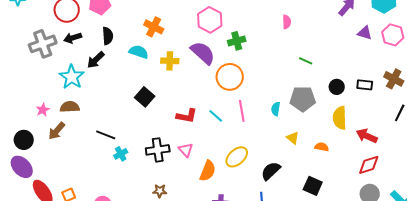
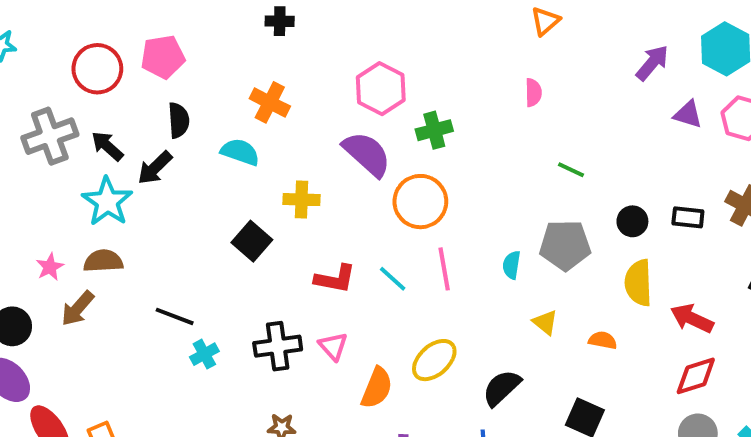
black arrow: (73, 38) -> (107, 146), moved, turned 60
yellow cross: (170, 61) -> (301, 200), moved

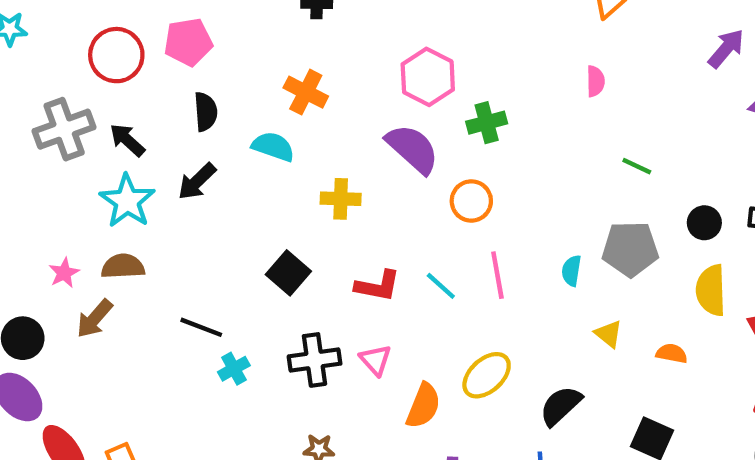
black arrow: (155, 168) -> (197, 181), moved
orange circle: (420, 202) -> (471, 201), size x0.7
black square: (252, 241) -> (288, 273), moved

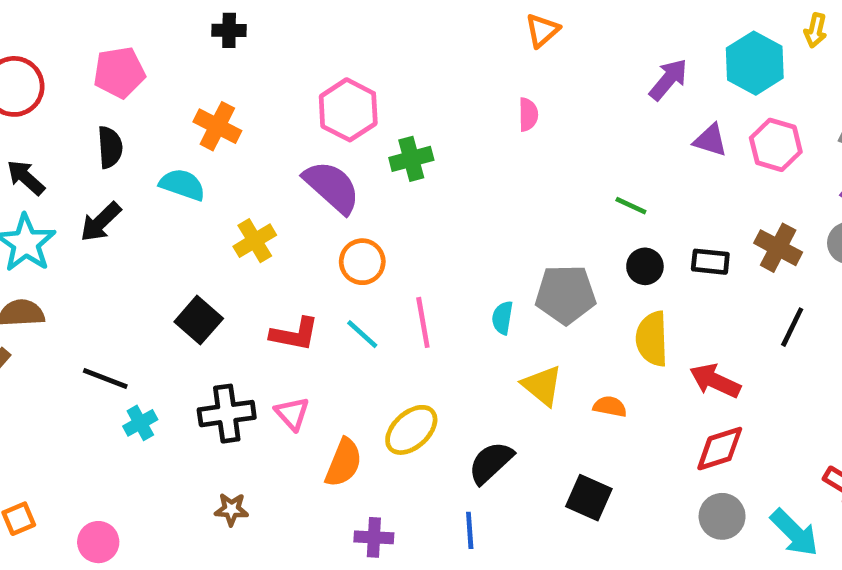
pink pentagon: (188, 42) -> (119, 72), moved
green line: (637, 166) -> (631, 206), moved
yellow cross: (341, 199) -> (255, 241), turned -33
orange circle: (471, 201) -> (362, 262), moved
yellow triangle: (609, 334) -> (542, 386), size x1.4

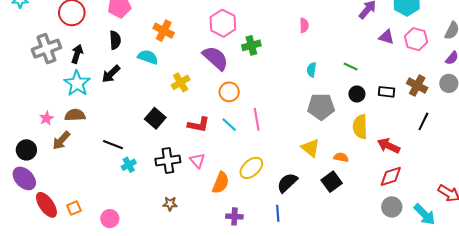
black arrow: (26, 178) -> (77, 54), turned 66
cyan semicircle: (502, 318) -> (312, 70), moved
black square: (589, 498) -> (332, 182), moved, turned 30

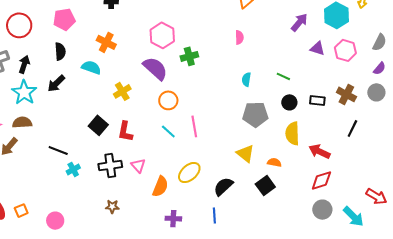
red L-shape: (199, 125) -> (125, 131), moved, turned 90

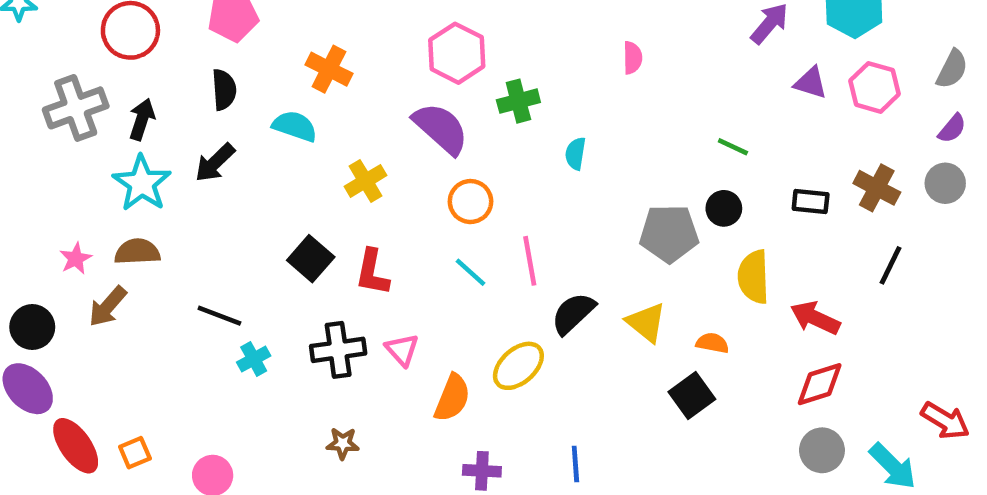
cyan semicircle: (246, 79) -> (575, 154), moved
black circle: (289, 102) -> (724, 208), moved
black semicircle: (223, 187) -> (573, 313), moved

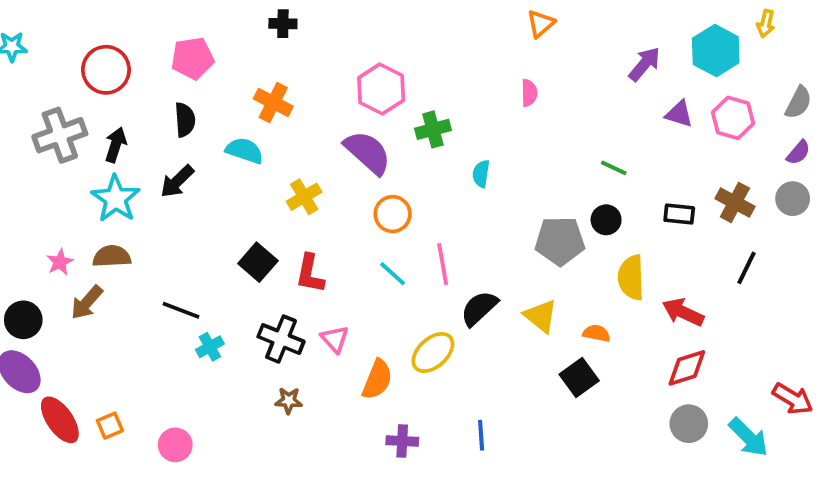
black cross: (338, 350) -> (281, 339), turned 30
brown star: (343, 443) -> (289, 401), moved

